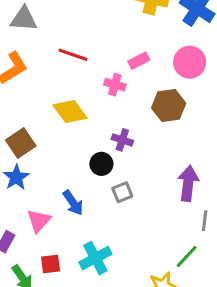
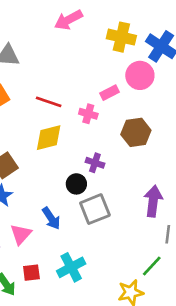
red line: (73, 55) -> (49, 102), moved
pink circle: (190, 62) -> (140, 75), moved
yellow diamond: (70, 112) -> (49, 138), turned -68
gray square: (122, 192) -> (95, 209), size x1.6

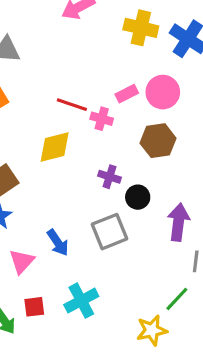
pink circle: (140, 75) -> (163, 92), moved
red line: (49, 102) -> (72, 105), moved
black circle: (76, 184) -> (138, 197), moved

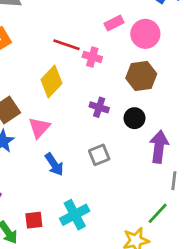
pink rectangle: (127, 94) -> (114, 23), moved
yellow diamond: (55, 147) -> (52, 81), turned -32
black circle: (138, 197) -> (134, 118), moved
gray square: (109, 232) -> (99, 155), size x0.7
pink triangle: (22, 261) -> (39, 128), moved

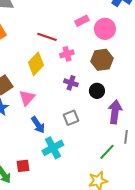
pink cross: (92, 57) -> (67, 54), moved, turned -32
green line: (158, 213) -> (107, 152), moved
cyan cross: (75, 215) -> (53, 148), moved

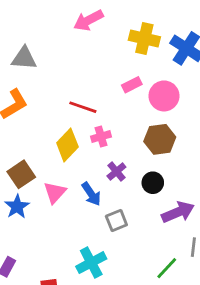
pink cross: (67, 54) -> (101, 137), moved
purple cross: (71, 83) -> (116, 172), turned 32
purple arrow: (115, 112) -> (178, 212), turned 60
blue arrow: (38, 125) -> (91, 194), moved

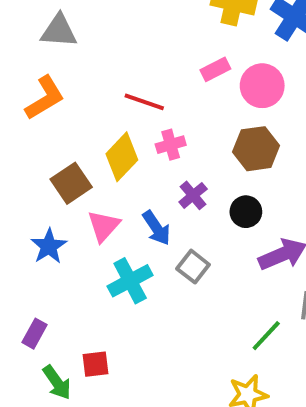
brown square: (21, 174) -> (71, 183), moved
gray square: (116, 221) -> (193, 267), turned -30
cyan cross: (91, 263) -> (130, 281), moved

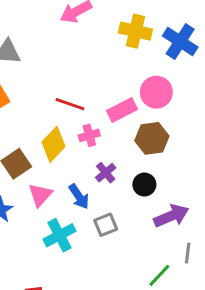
pink rectangle: (215, 69) -> (122, 110), moved, size x1.4
gray square: (193, 267) -> (106, 225), turned 30

